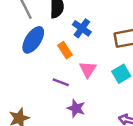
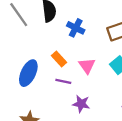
blue ellipse: (33, 40) -> (28, 73), moved
orange rectangle: (65, 50) -> (59, 59), moved

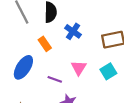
orange rectangle: (59, 59) -> (45, 44), moved

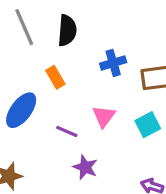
blue cross: (73, 31) -> (113, 63), moved, turned 35

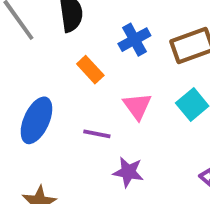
orange rectangle: (55, 77) -> (90, 70), moved

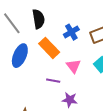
orange rectangle: (90, 70) -> (49, 48), size x1.5
blue ellipse: (36, 120) -> (20, 56), moved

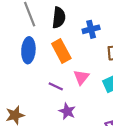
blue cross: (71, 32) -> (91, 29), moved
blue ellipse: (20, 56) -> (28, 50), turned -35

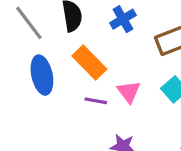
purple line: (56, 86) -> (96, 101), moved

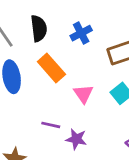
purple line: (96, 101) -> (51, 125), moved

